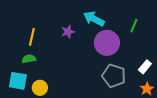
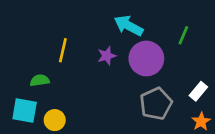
purple star: (68, 32) -> (107, 56), moved
yellow line: (32, 37) -> (63, 50), moved
gray pentagon: (114, 76) -> (156, 104), turned 30

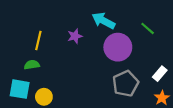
green line: (183, 35) -> (148, 28), turned -72
yellow line: (63, 50) -> (38, 41), moved
purple star: (107, 56) -> (75, 36), moved

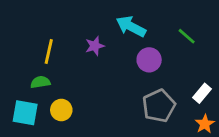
purple circle: (118, 47) -> (149, 60), size x0.7
yellow circle: (44, 97) -> (61, 110), moved

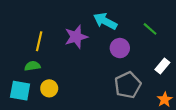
purple star: (95, 46) -> (76, 37), size x1.5
white rectangle: (202, 93) -> (162, 66), moved

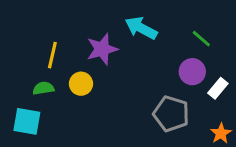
purple circle: (120, 48) -> (192, 72), moved
gray pentagon: (128, 85) -> (171, 114), turned -30
yellow circle: (49, 88) -> (81, 84), moved

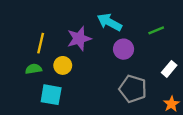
green line: (201, 39) -> (156, 30), turned -63
purple circle: (192, 72) -> (124, 49), moved
cyan square: (27, 121) -> (51, 95), moved

